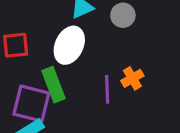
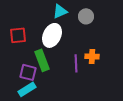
orange cross: (132, 78) -> (92, 56), turned 32
purple square: (31, 104) -> (28, 72), size x0.7

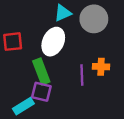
gray circle: (86, 16) -> (94, 19), size x1.5
purple square: (28, 72) -> (41, 92), moved

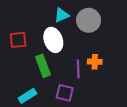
white ellipse: (53, 42) -> (53, 40), turned -45
purple square: (41, 92) -> (65, 93), moved

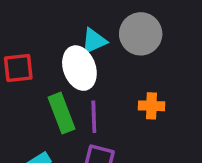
cyan triangle: (62, 15) -> (94, 41), moved
purple line: (78, 69) -> (94, 117), moved

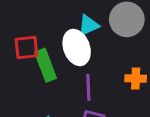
green rectangle: (61, 113) -> (46, 65), moved

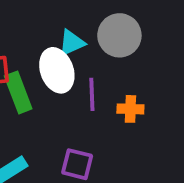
purple line: (88, 87) -> (92, 94), moved

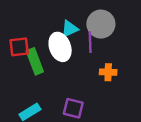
purple line: (92, 94) -> (90, 42), moved

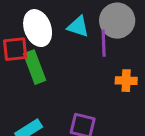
cyan triangle: (70, 29) -> (78, 27), turned 42
white ellipse: (60, 47) -> (38, 28), moved

